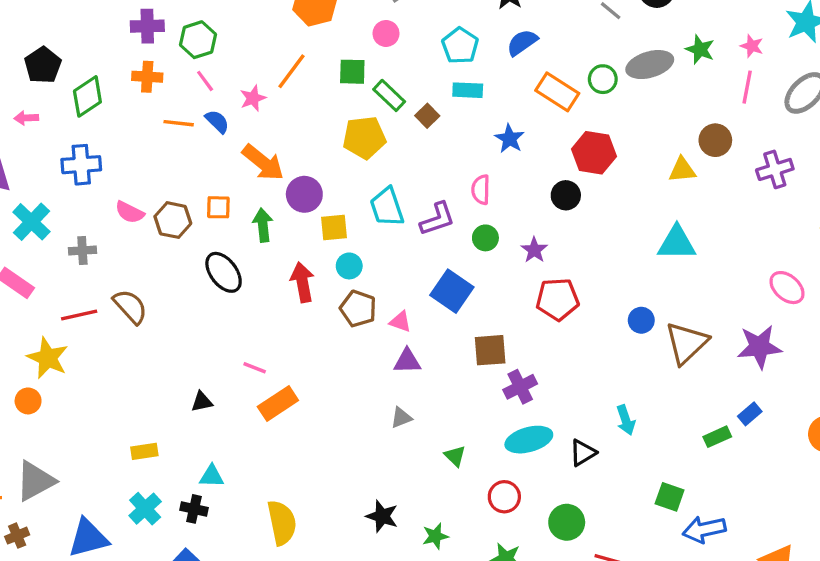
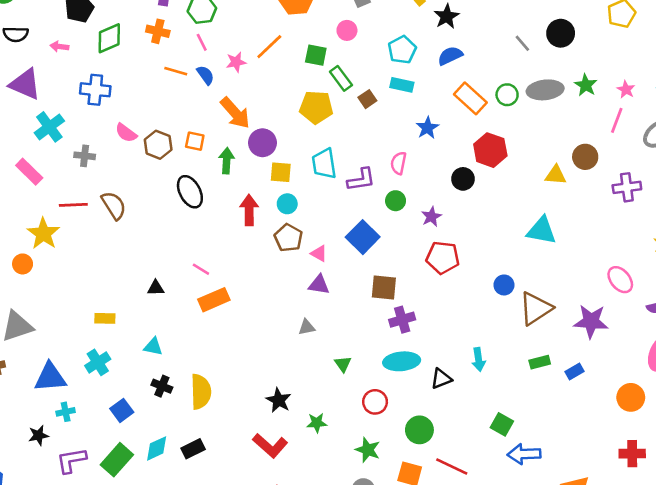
green rectangle: (717, 437) -> (540, 362), moved
black cross: (194, 509) -> (162, 386), moved

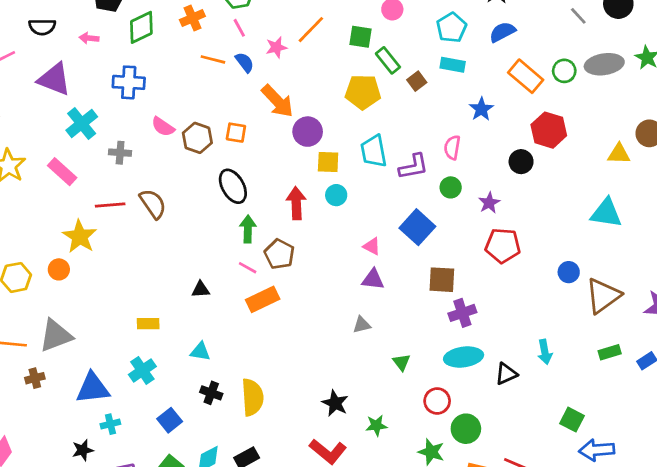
orange cross: (158, 31) -> (192, 18), turned -35
green arrow: (227, 161) -> (248, 229), moved
brown pentagon: (288, 238) -> (279, 254), moved
green circle: (419, 430) -> (466, 429), moved

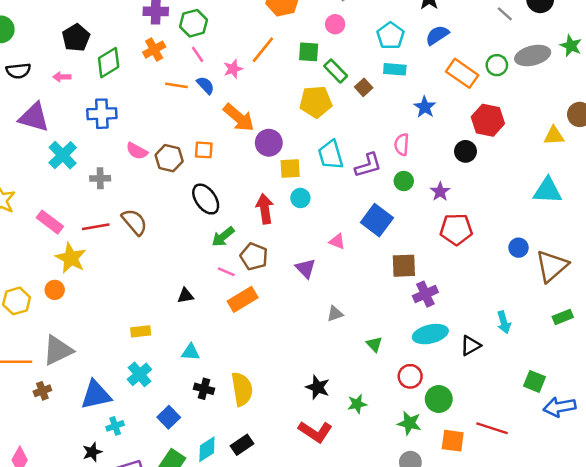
pink rectangle: (62, 172) -> (50, 222), moved
green arrow: (248, 229) -> (223, 237), turned -125
purple triangle: (373, 279) -> (306, 268), moved, turned 45

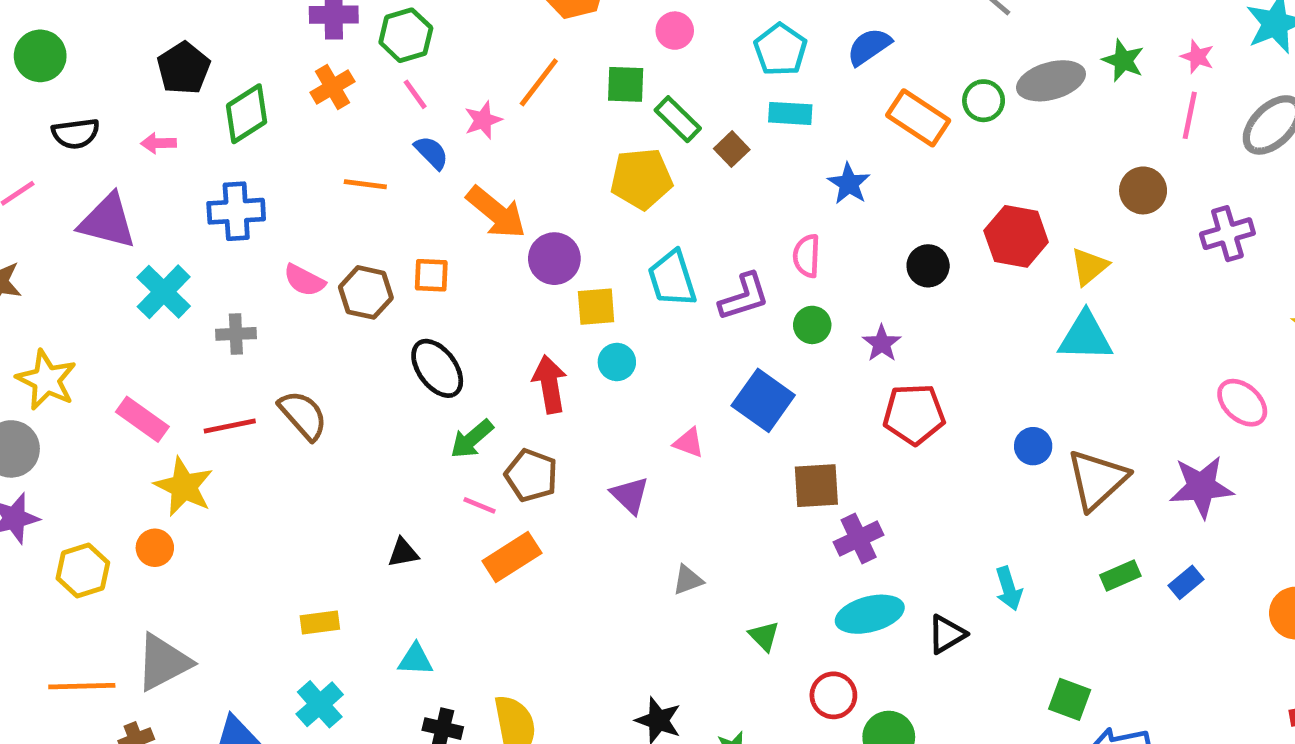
orange line: (176, 85) -> (365, 184), moved
red hexagon: (488, 120) -> (1016, 236), moved
yellow triangle: (554, 136) -> (1089, 266), moved, turned -35

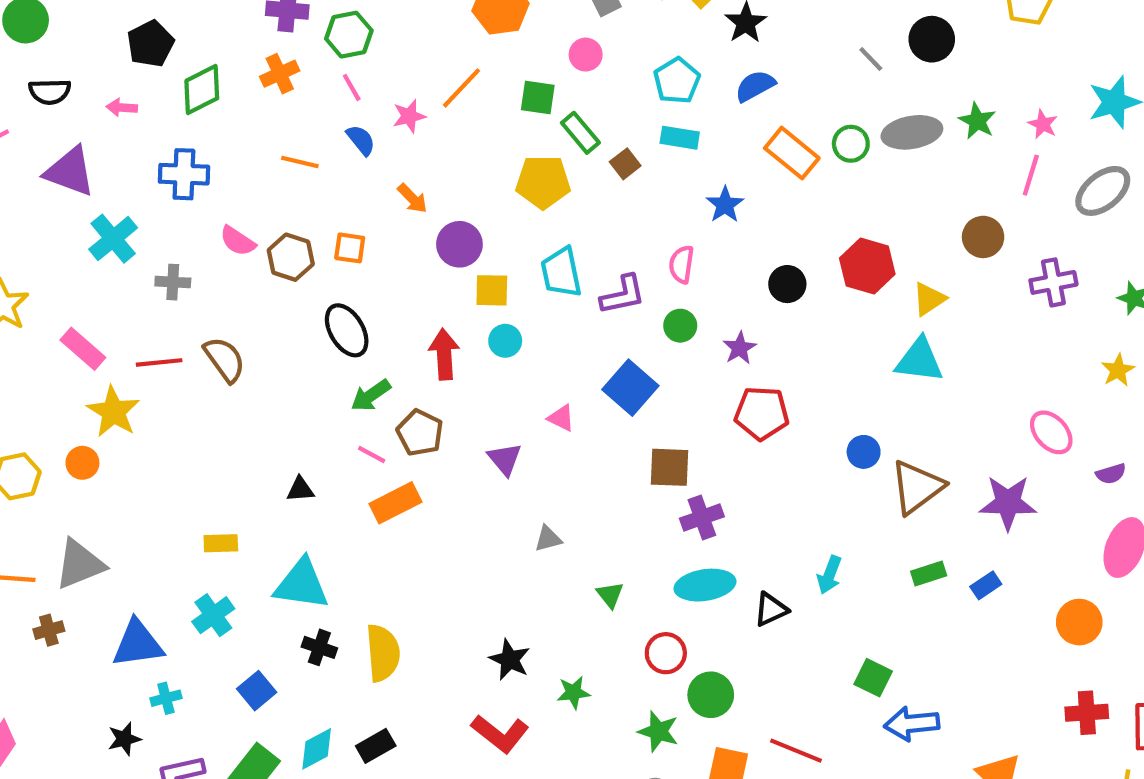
orange arrow: (496, 212) -> (412, 198), size x0.6
cyan arrow: (1009, 588) -> (829, 575), turned 33
cyan triangle: (416, 660) -> (302, 584), size x1.8

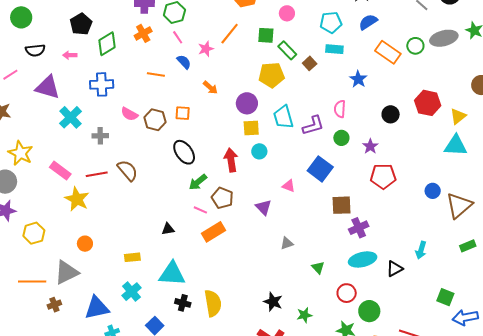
cyan pentagon: (677, 81) -> (331, 22), turned 30
purple circle: (459, 244) -> (247, 103), moved
orange circle: (82, 463) -> (85, 244), moved

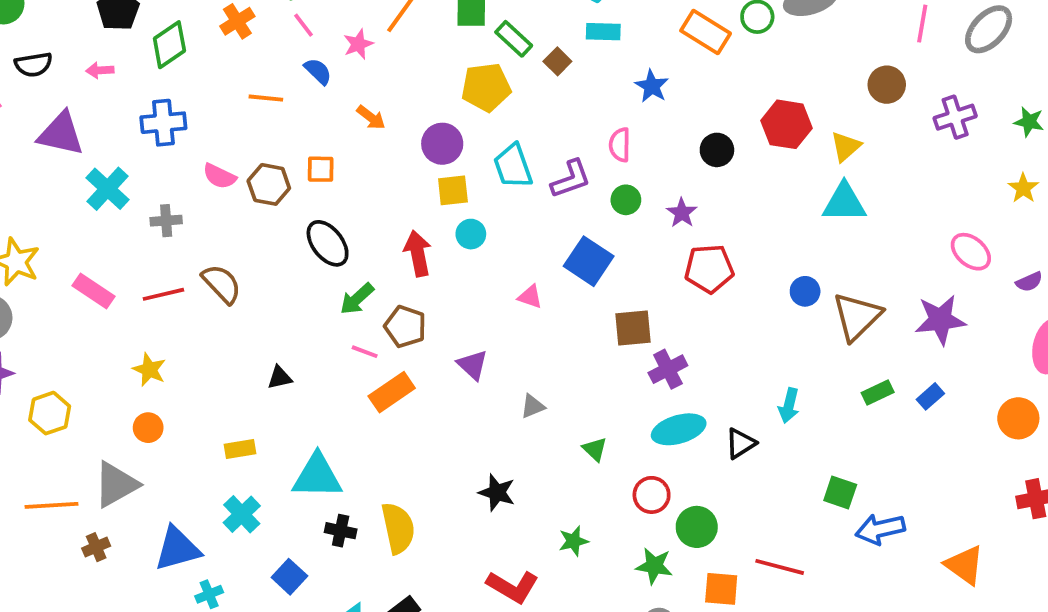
yellow star: (77, 199) -> (149, 370), moved, size x0.7
purple triangle: (263, 207) -> (473, 365), moved
black triangle: (168, 229) -> (280, 378), moved
black star: (273, 302) -> (497, 492), moved

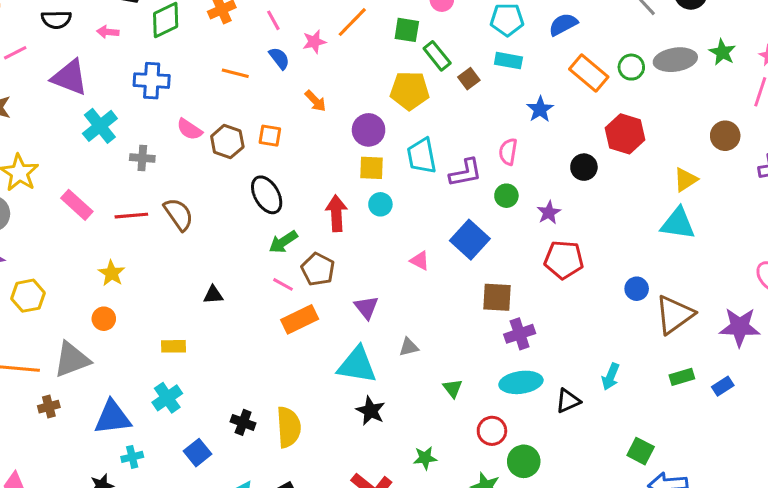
red hexagon: (786, 124) -> (625, 134), moved
cyan triangle: (317, 476) -> (357, 365), moved

